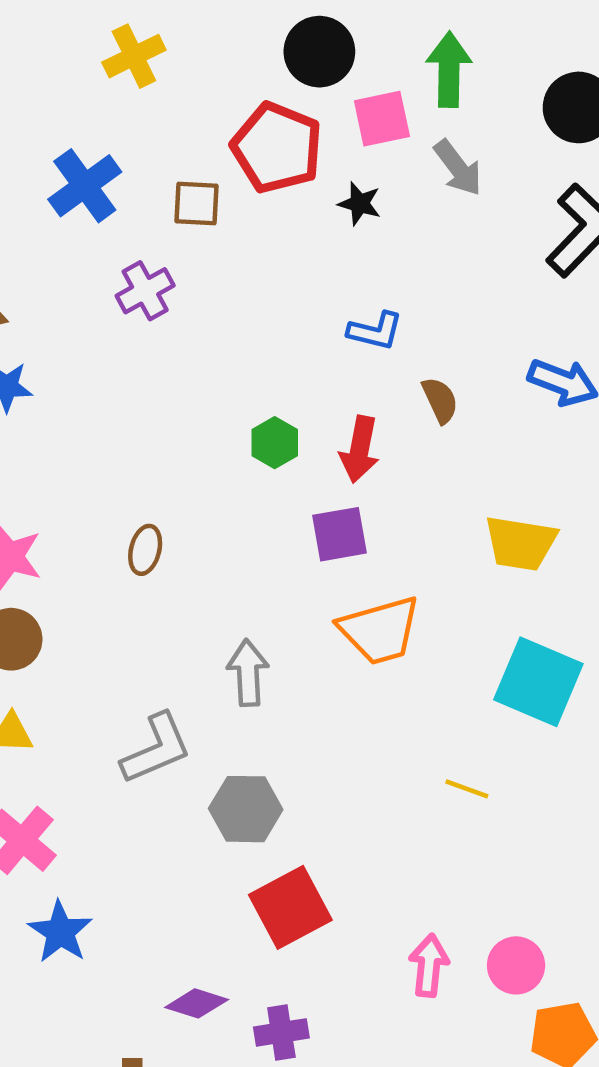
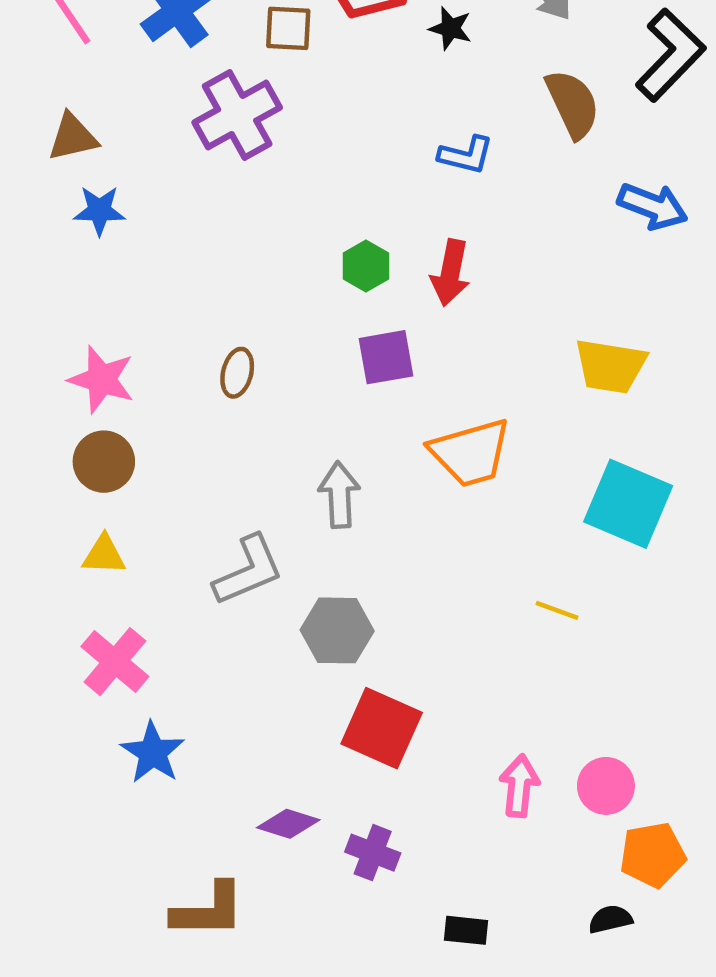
purple cross: (145, 291) -> (237, 115), size x1.5
brown semicircle: (440, 400) -> (573, 104), moved, size x1.5
purple square: (340, 534) -> (386, 357), moved
red square: (290, 907) -> (382, 728), turned -38
purple cross: (281, 1032) -> (373, 853), turned 30

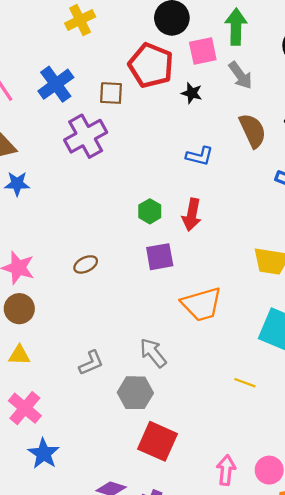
brown ellipse: (237, 373) -> (86, 264), turned 50
gray arrow: (339, 495) -> (153, 353), moved, turned -36
gray L-shape: (248, 570) -> (91, 363), size x0.7

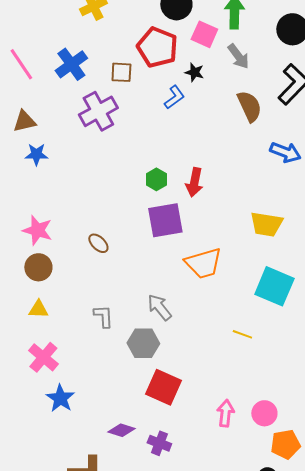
pink square: (203, 51) -> (204, 34), turned 36
blue L-shape: (200, 156) -> (174, 97), moved, turned -50
purple square: (160, 257) -> (165, 220), size x1.4
brown ellipse: (86, 264) -> (98, 243), moved, turned 70
gray L-shape: (91, 363) -> (103, 316), turned -70

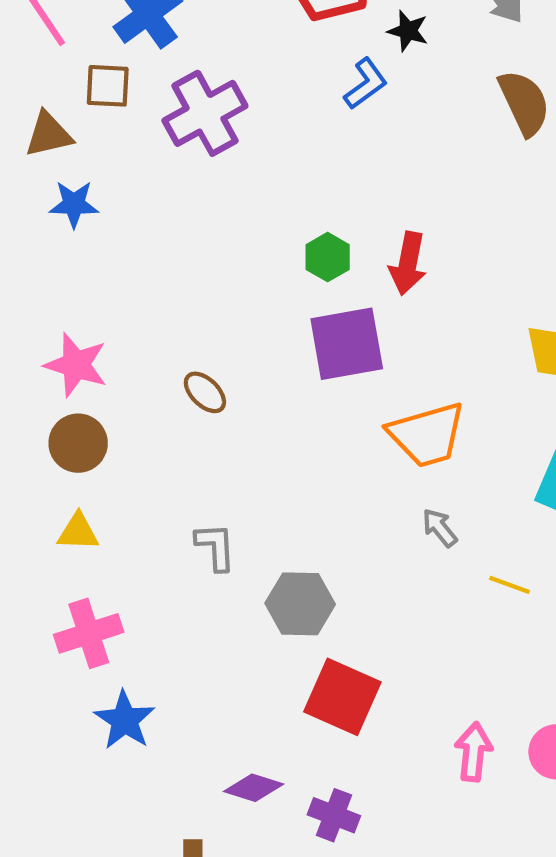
brown square: (121, 72) -> (108, 86), moved
gray arrow: (159, 307) -> (440, 528), moved, size x0.7
pink cross: (43, 357) -> (89, 633), turned 32

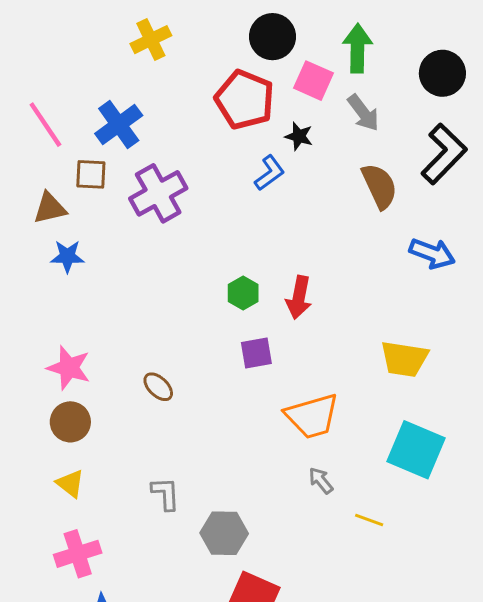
purple square: (347, 344) -> (256, 353), size x0.6
yellow triangle: (78, 532) -> (70, 483), turned 36

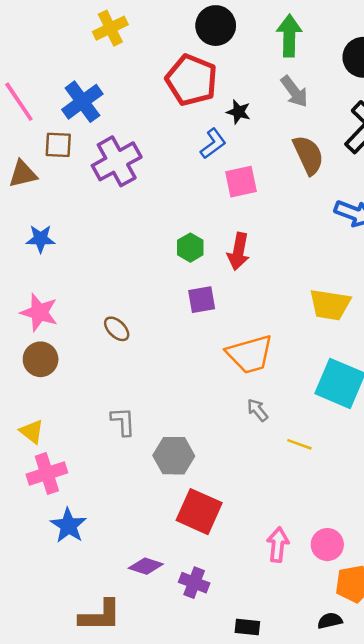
pink square: (314, 81) -> (241, 182), moved, turned -36
blue star: (67, 256) -> (41, 239), moved
yellow triangle: (70, 483) -> (32, 432), moved

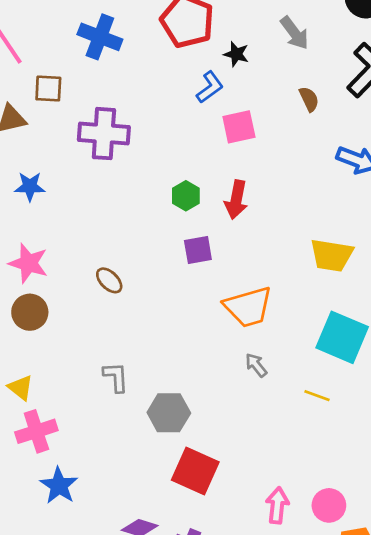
blue cross: (82, 102) -> (100, 37), moved, turned -33
brown semicircle: (308, 155) -> (309, 99), size x0.6
purple cross: (117, 161) -> (104, 134), moved, turned 33
yellow line: (299, 444) -> (317, 396), moved

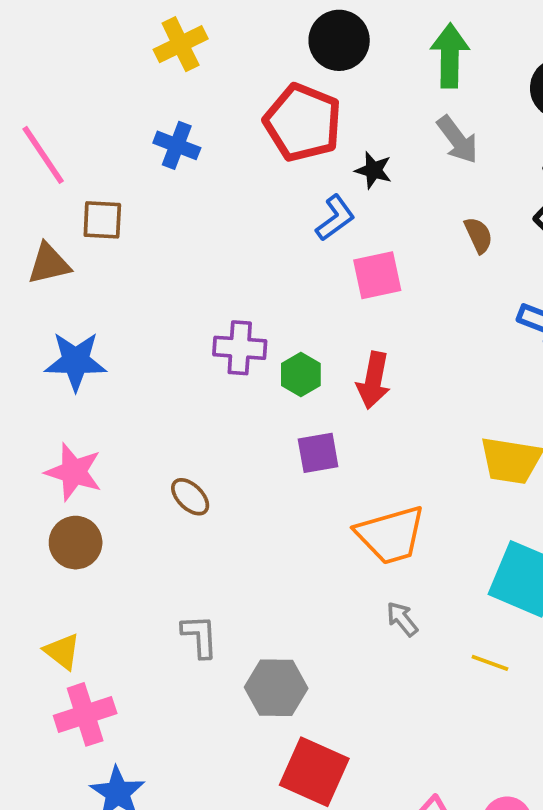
blue cross: (100, 37) -> (177, 145), size x0.7
purple cross: (104, 134) -> (240, 348), moved, size x0.7
blue star: (30, 186) -> (76, 361), size x1.4

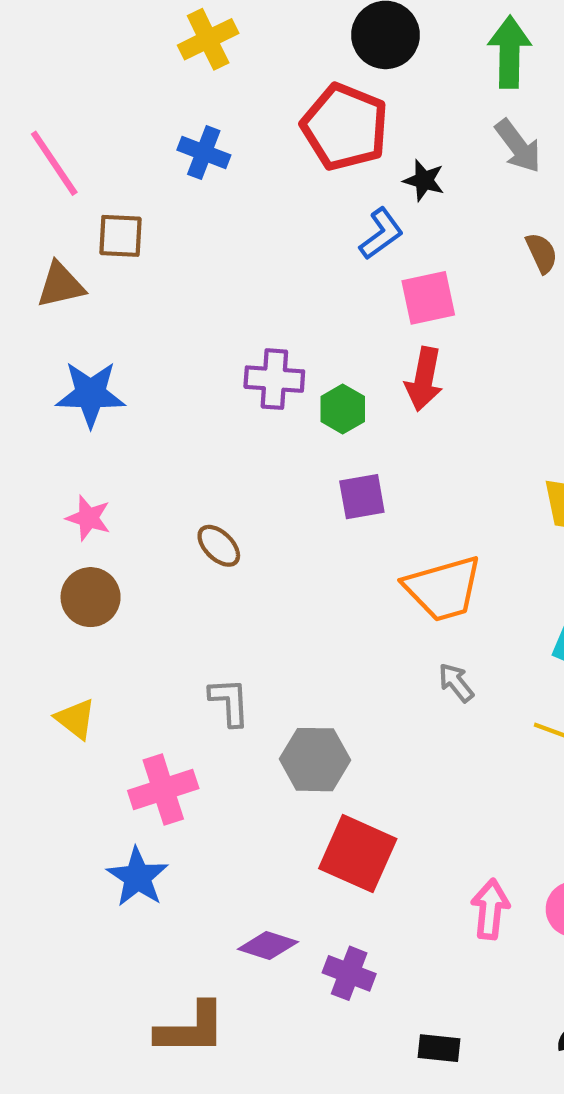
red arrow: (373, 380) -> (424, 379), moved
pink star: (74, 472) -> (88, 518), size x0.7
pink cross: (85, 714) -> (163, 789), moved

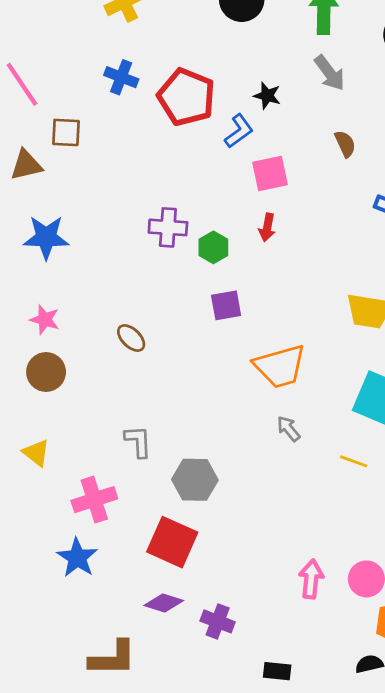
red pentagon: (345, 127) -> (186, 97), moved
red arrow: (424, 379) -> (267, 227), size x0.7
red square: (358, 854) -> (172, 542), moved

